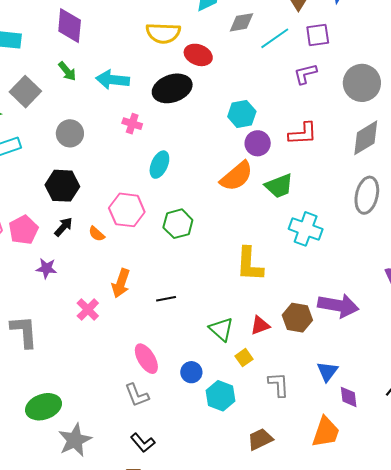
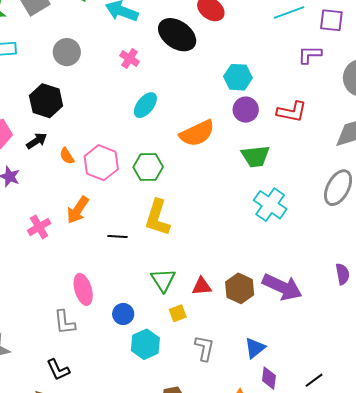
black ellipse: (172, 88) -> (177, 35), turned 39
orange semicircle: (236, 176) -> (197, 133), moved
pink hexagon: (127, 210) -> (101, 163), moved
yellow L-shape: (249, 264) -> (157, 218), moved

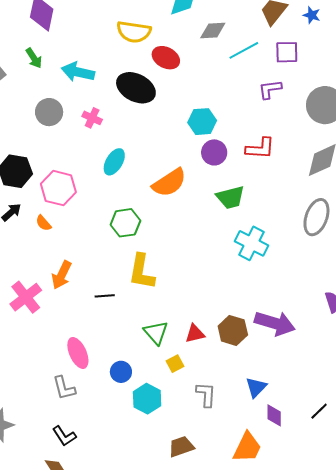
gray circle: (67, 52) -> (49, 112), moved
pink hexagon: (101, 163) -> (58, 188), moved
pink cross: (39, 227) -> (26, 297), size x1.4

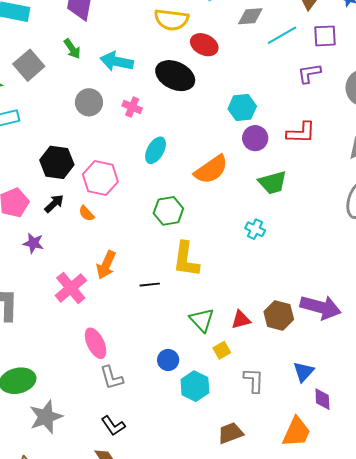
cyan cross: (252, 243) -> (255, 229), moved, size x0.6
pink ellipse: (78, 353) -> (96, 343), moved

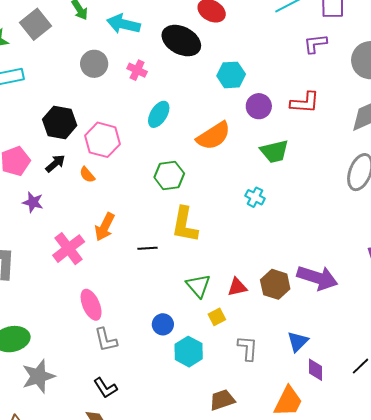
cyan hexagon: (242, 108) -> (231, 75), moved

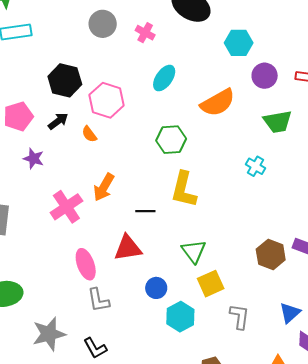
red triangle: (237, 287) -> (128, 248), moved, size x1.4
yellow square: (217, 317) -> (211, 284), size x1.5
gray star: (38, 376) -> (49, 334), moved

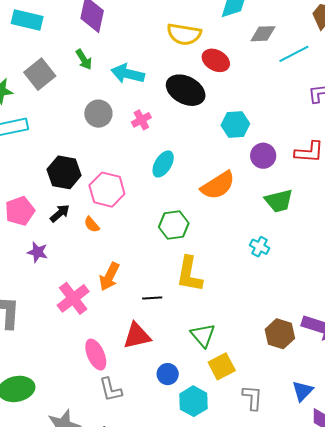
pink cross: (145, 33) -> (141, 120), turned 36

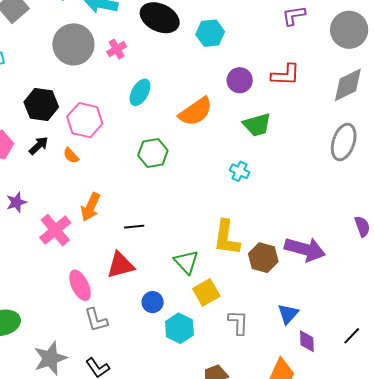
gray circle: (98, 114) -> (73, 44), size x1.5
cyan hexagon: (235, 124) -> (210, 33), moved
purple star: (37, 252) -> (16, 202), moved, turned -30
yellow L-shape: (189, 274) -> (227, 238), moved

